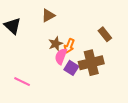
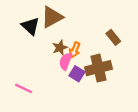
brown triangle: (48, 15) -> (52, 17), size x1.5
black triangle: (13, 26) -> (30, 26), moved

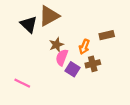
brown rectangle: (113, 37) -> (107, 35), turned -64
orange arrow: (75, 50) -> (84, 47), moved
brown cross: (98, 68) -> (93, 64), size x0.6

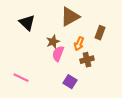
brown triangle: (49, 16) -> (70, 17), moved
brown rectangle: (107, 35) -> (100, 33), turned -56
purple square: (72, 69) -> (70, 82), moved

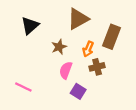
black triangle: (27, 23) -> (30, 26), turned 36
brown rectangle: (100, 33) -> (112, 37), size x1.5
pink semicircle: (58, 54) -> (66, 70), moved

